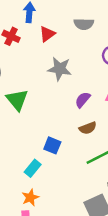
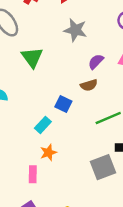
brown semicircle: (88, 128) -> (89, 85), moved
orange star: (30, 198) -> (48, 153), moved

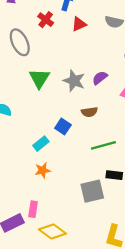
gray star: (75, 30) -> (74, 81), moved
purple semicircle: (96, 62) -> (100, 78), moved
pink rectangle: (33, 174) -> (33, 209), moved

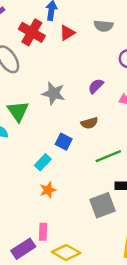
red cross: (46, 20) -> (32, 32), size x1.5
green triangle: (39, 78) -> (18, 111), moved
gray star: (74, 81) -> (54, 93), moved

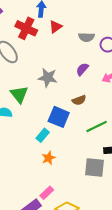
gray semicircle: (103, 26) -> (86, 37), moved
blue square: (64, 142) -> (59, 117), size x1.5
gray square: (103, 205) -> (95, 168), turned 30
pink rectangle: (43, 232) -> (47, 193), turned 48

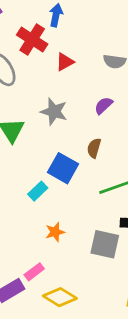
red triangle: (56, 27) -> (65, 62), moved
brown semicircle: (79, 100) -> (94, 148), turned 120
orange star: (49, 158) -> (55, 232), moved

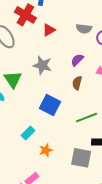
brown semicircle: (94, 148) -> (77, 83), moved
cyan rectangle: (38, 191) -> (28, 133), moved

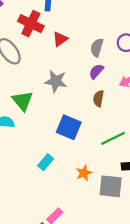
gray semicircle: (84, 29) -> (97, 48), moved, turned 105
orange star: (46, 150) -> (84, 173), moved

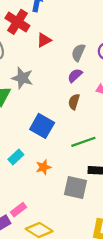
gray star: (56, 81) -> (22, 78), moved
orange star: (84, 173) -> (43, 167), moved

